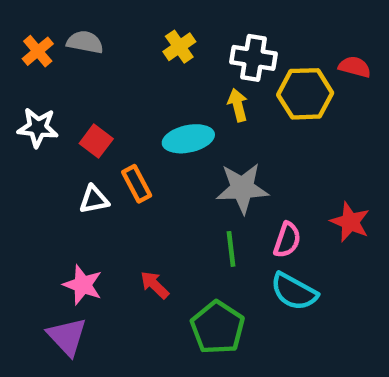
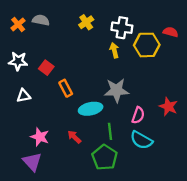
cyan ellipse: (188, 139) -> (91, 109), moved
white triangle: (94, 199) -> (24, 96), moved
green line: (231, 249) -> (110, 131), moved

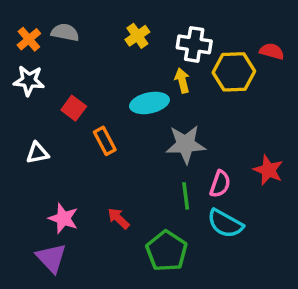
white star: (18, 61) -> (29, 81), moved
cyan ellipse: (91, 109) -> (149, 103), moved
green line: (110, 131) -> (186, 196), moved

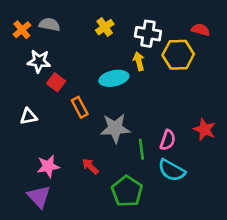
red semicircle: (272, 51) -> (201, 30), moved
white star: (29, 81) -> (39, 61), moved
gray star: (186, 144) -> (115, 128), moved
pink star: (63, 218) -> (48, 166), turned -30

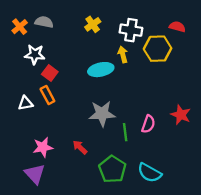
orange rectangle: (80, 107) -> (47, 95), moved
cyan semicircle: (172, 170) -> (149, 173), moved

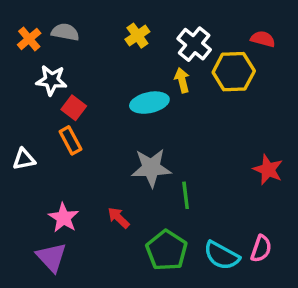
white cross: (131, 30) -> (194, 44), turned 30
white triangle: (25, 103) -> (24, 159), moved
pink semicircle: (148, 124) -> (261, 249), moved
pink star: (43, 147) -> (64, 218), turned -30

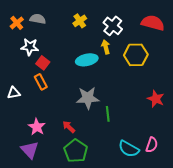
red semicircle: (263, 39) -> (153, 23), size x1.6
yellow hexagon: (234, 72) -> (136, 55), moved
green pentagon: (167, 250) -> (76, 151), moved

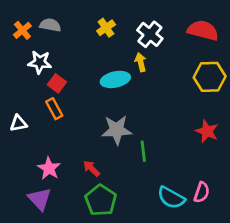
yellow hexagon: (136, 55) -> (210, 77), moved

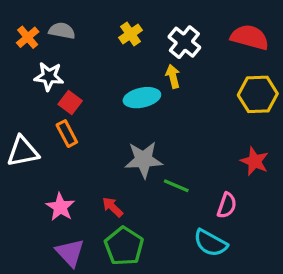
white triangle: (18, 123) -> (23, 151), size x1.5
green line: (143, 151) -> (176, 186), turned -60
pink semicircle: (202, 192) -> (227, 205), moved
purple triangle: (40, 199) -> (70, 253), moved

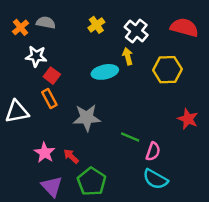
yellow hexagon: (258, 94) -> (167, 70), moved
gray star: (144, 160) -> (87, 118), moved
pink semicircle: (227, 205) -> (153, 151), moved
red arrow: (113, 207) -> (71, 156), moved

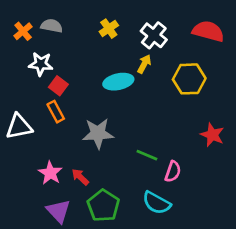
yellow arrow: (128, 56) -> (144, 64), turned 42
cyan semicircle: (155, 179) -> (156, 203), moved

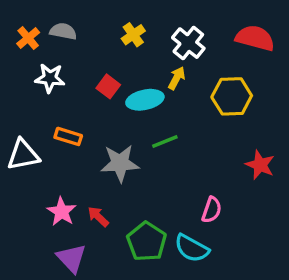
red square: (58, 86) -> (108, 86), moved
orange rectangle: (56, 112) -> (68, 136), turned -45
green line: (147, 155) -> (165, 141), moved, turned -45
green pentagon: (103, 206) -> (147, 242), moved

